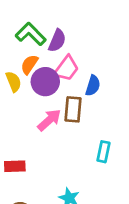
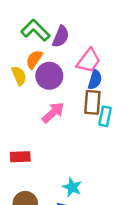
pink trapezoid: (66, 68) -> (89, 61), moved
brown rectangle: (73, 109) -> (92, 102), moved
cyan rectangle: (103, 152) -> (105, 116), moved

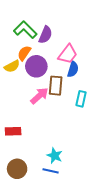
yellow semicircle: (19, 76) -> (12, 66), turned 84
brown rectangle: (92, 102) -> (56, 86), moved

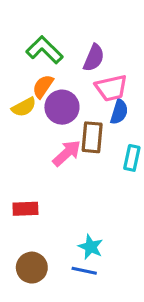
purple semicircle: (45, 35) -> (94, 58), moved
pink trapezoid: (68, 54) -> (111, 88), turned 40

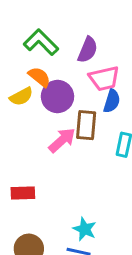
orange semicircle: (43, 86) -> (39, 77), turned 95

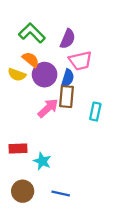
yellow semicircle: (21, 97) -> (17, 75), turned 48
blue semicircle: (112, 101) -> (68, 78), moved
cyan star: (85, 229) -> (42, 161), moved

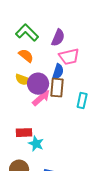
yellow semicircle: (17, 75) -> (23, 80), moved
purple circle: (45, 75) -> (38, 84), moved
red rectangle: (18, 148) -> (24, 133), moved

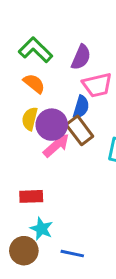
yellow semicircle: (23, 80) -> (30, 119), turned 84
brown rectangle: (57, 88) -> (80, 130), turned -42
cyan star: (36, 144) -> (41, 229), moved

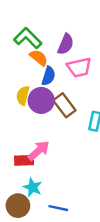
orange semicircle: (34, 84) -> (39, 58), moved
blue semicircle: (81, 107) -> (49, 76), moved
pink arrow: (56, 145) -> (39, 151), moved

